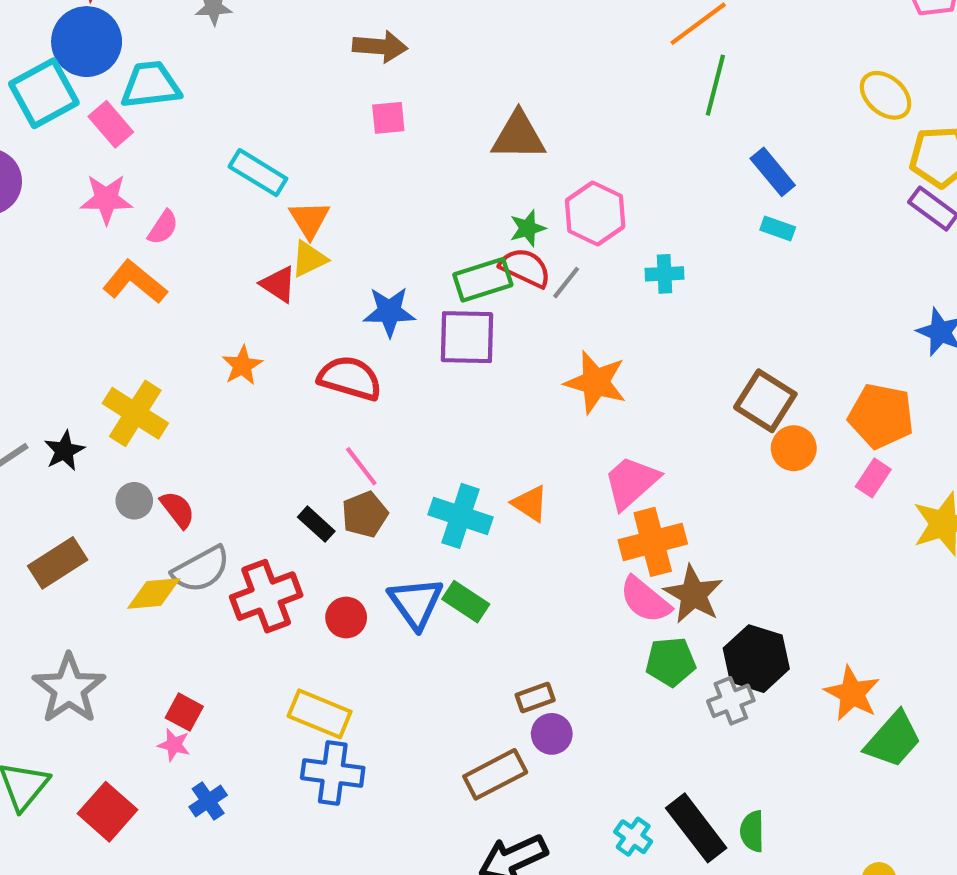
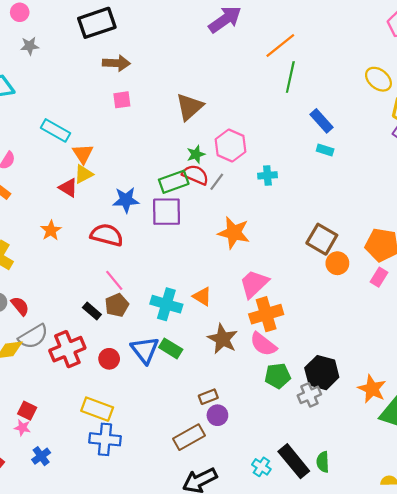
brown triangle: (518, 136) -> (190, 107), turned -40
brown star: (693, 594) -> (223, 339), moved

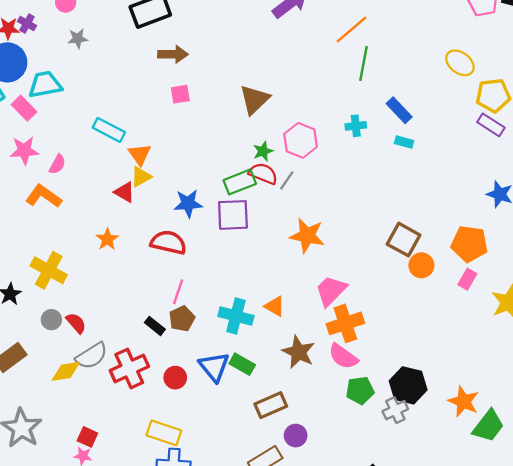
cyan cross: (267, 175) -> (356, 126), moved
pink line: (114, 280) -> (178, 292), turned 60
brown rectangle: (208, 397) -> (271, 405), moved, size x1.5

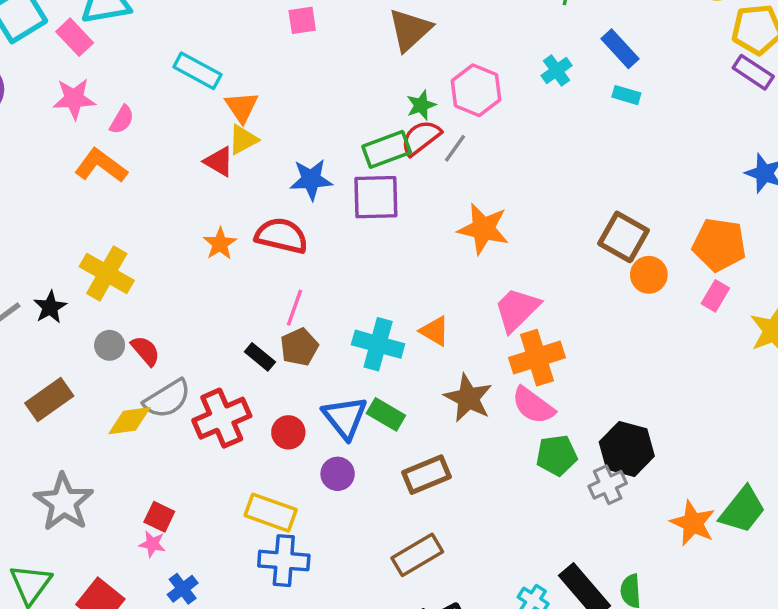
cyan cross: (356, 126) -> (557, 70), turned -30
red semicircle: (263, 174) -> (421, 138), turned -60
orange star: (107, 239) -> (220, 244), moved
orange star: (463, 401) -> (693, 523), moved
purple circle: (296, 436) -> (338, 474), moved

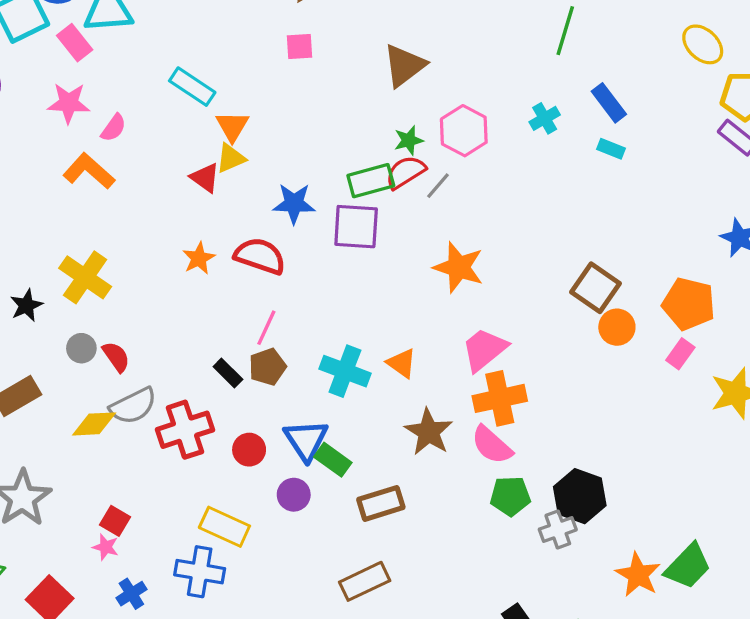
green rectangle: (386, 414) -> (333, 460), moved
blue cross: (284, 561) -> (200, 572), moved

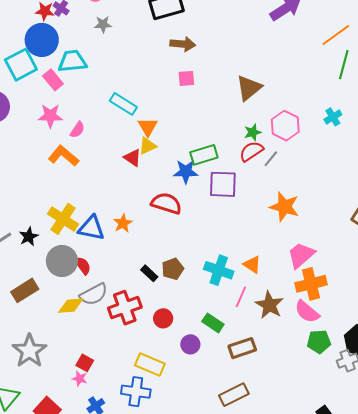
green rectangle: (371, 181) -> (204, 155), moved
orange star: (199, 258) -> (123, 223), moved
pink line: (266, 328) -> (241, 297), moved
gray circle: (81, 348) -> (62, 261), size x1.8
blue triangle: (306, 440) -> (91, 228), moved, turned -44

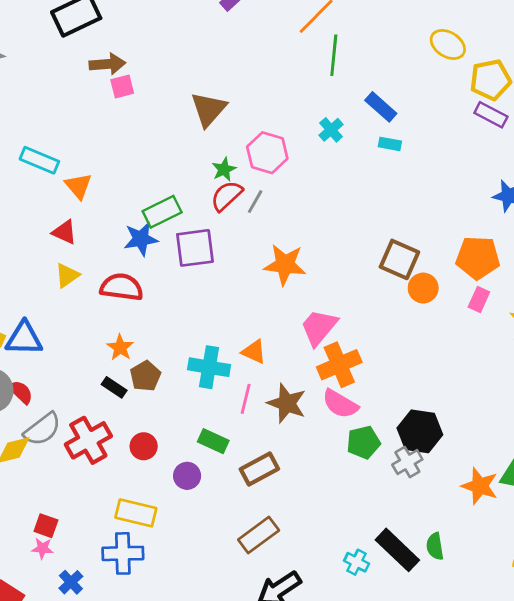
pink square: (186, 78) -> (122, 86), moved
yellow triangle: (147, 146) -> (67, 275), moved
orange star: (123, 223) -> (120, 348), moved

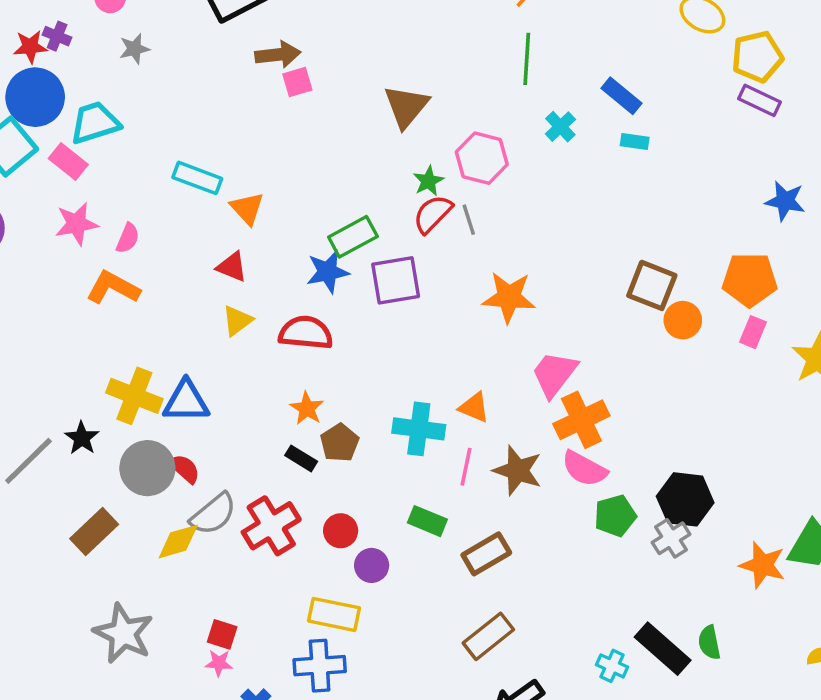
green line: (334, 55) -> (527, 59), moved
gray line: (255, 202) -> (469, 220), turned -45
purple circle: (187, 476) -> (372, 565), moved

